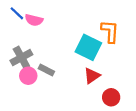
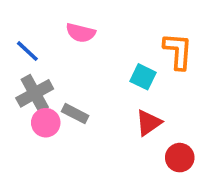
blue line: (17, 13) -> (27, 51), moved
pink semicircle: (34, 20) -> (81, 33), moved
cyan square: (88, 47) -> (143, 77), size x0.6

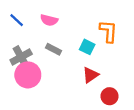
blue line: (27, 51) -> (17, 20), moved
gray rectangle: (75, 114) -> (54, 49), moved
pink circle: (46, 123) -> (28, 75), size x1.5

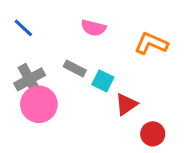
pink semicircle: (49, 20) -> (93, 28), moved
orange L-shape: (108, 31) -> (151, 43), turned -70
cyan square: (87, 47) -> (103, 81), moved

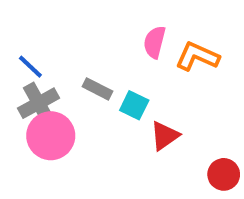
blue line: (23, 28) -> (30, 67), moved
pink semicircle: (93, 28) -> (155, 42), moved, turned 90
red circle: (153, 134) -> (224, 174), moved

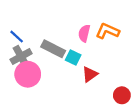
pink semicircle: (155, 42) -> (84, 33), moved
gray rectangle: (98, 89) -> (53, 49), size x1.5

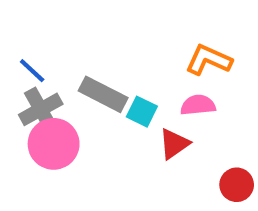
pink semicircle: (84, 33) -> (198, 105), moved, turned 70

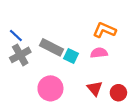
pink circle: (54, 144) -> (50, 88), moved
red triangle: (174, 144) -> (95, 88), moved, turned -35

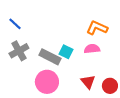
blue line: (16, 36) -> (15, 24), moved
gray rectangle: (52, 47) -> (50, 57), moved

